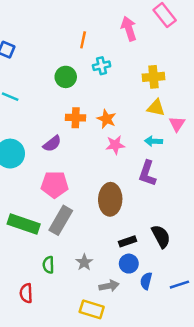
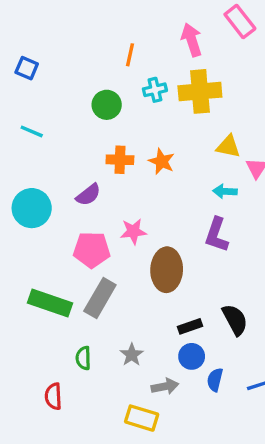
yellow cross: (154, 77) -> (200, 91), moved, size x1.4
pink star: (115, 145) -> (133, 231), moved

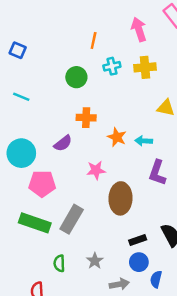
yellow cross: (200, 91) -> (145, 67), size x0.7
orange star: (162, 161) -> (117, 137), moved
cyan arrow: (225, 191) -> (144, 141), moved
pink pentagon: (92, 250) -> (42, 184), moved

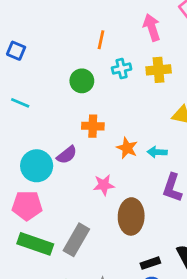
cyan circle: (21, 153) -> (37, 166), moved
pink pentagon: (42, 184) -> (27, 206), moved

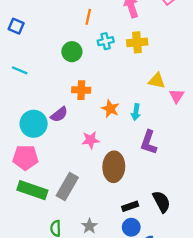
cyan arrow: (157, 152) -> (136, 112), turned -84

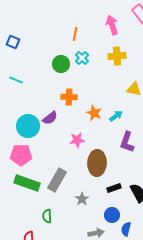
cyan cross: (106, 41) -> (82, 58), moved, turned -32
cyan arrow: (136, 112) -> (116, 116), turned -136
black rectangle: (130, 206) -> (114, 188), moved
gray star: (89, 226) -> (82, 199), moved

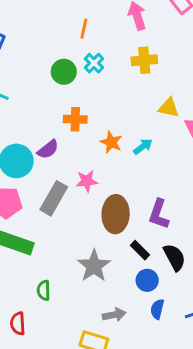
purple L-shape: (127, 142) -> (159, 214), moved
gray rectangle: (57, 180) -> (54, 198), moved
black rectangle: (114, 188) -> (140, 250), turned 64
gray star: (82, 199) -> (94, 266), size x1.6
blue circle: (112, 215) -> (147, 280), moved

